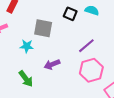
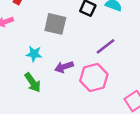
cyan star: (27, 46) -> (34, 54), moved
pink hexagon: (91, 70) -> (94, 77), moved

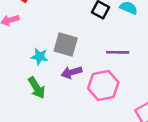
gray square: (55, 24) -> (66, 44), moved
purple line: (105, 46) -> (118, 52), turned 36

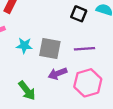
purple line: (118, 52) -> (85, 49), moved
cyan star: (40, 57) -> (24, 46), moved

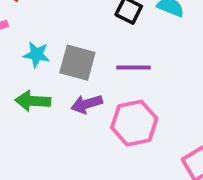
green arrow: (27, 91) -> (33, 101), moved, turned 126

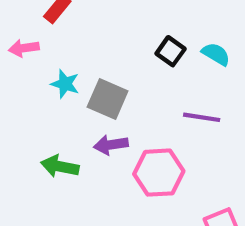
purple line: (133, 68) -> (202, 117), moved
green arrow: (33, 101) -> (60, 166), moved

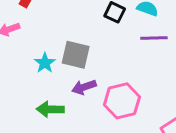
cyan star: (65, 84) -> (45, 63), moved, turned 30
purple line: (202, 117) -> (154, 38), moved

